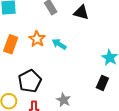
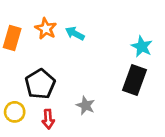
black rectangle: (102, 83) -> (135, 80), size x1.5

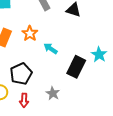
cyan arrow: (75, 33) -> (51, 49), moved
black rectangle: (135, 80) -> (76, 67), moved

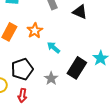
gray star: (53, 93) -> (51, 78), moved

